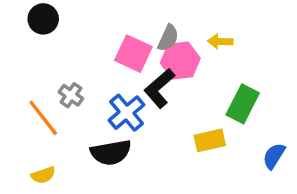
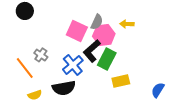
green rectangle: (243, 104) -> (107, 59), moved
yellow semicircle: (43, 175) -> (35, 95), moved

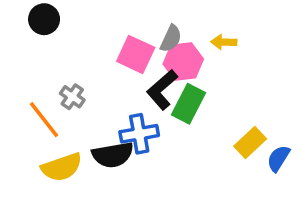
blue cross: (73, 65) -> (139, 134), moved, turned 30
yellow rectangle: (121, 81) -> (250, 143), moved, turned -30
yellow semicircle: (35, 95) -> (62, 167), size x1.6

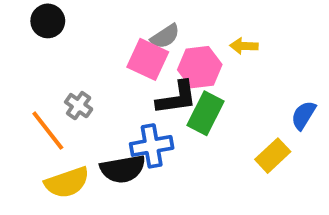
gray semicircle: (171, 39) -> (165, 36), moved, turned 32
black L-shape: (162, 90) -> (177, 98), turned -147
blue semicircle: (278, 158) -> (304, 115), moved

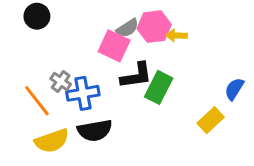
yellow arrow: (244, 46) -> (176, 35), moved
pink hexagon: (200, 67) -> (154, 27), moved
blue cross: (152, 146) -> (83, 93), moved

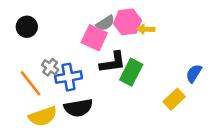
black circle: (37, 16) -> (27, 27), moved

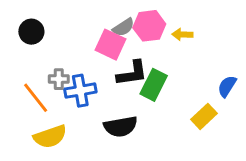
yellow arrow: (146, 29) -> (182, 34), moved
gray cross: (50, 67) -> (59, 79), turned -35
black semicircle: (78, 108) -> (121, 126), moved

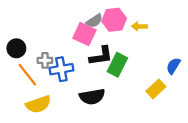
black circle: (31, 32) -> (16, 48), moved

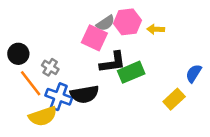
gray cross: (45, 60) -> (50, 67), turned 32
green rectangle: (117, 65) -> (131, 72), turned 40
blue cross: (61, 69) -> (59, 97), moved, turned 30
black semicircle: (92, 97) -> (85, 94), moved

